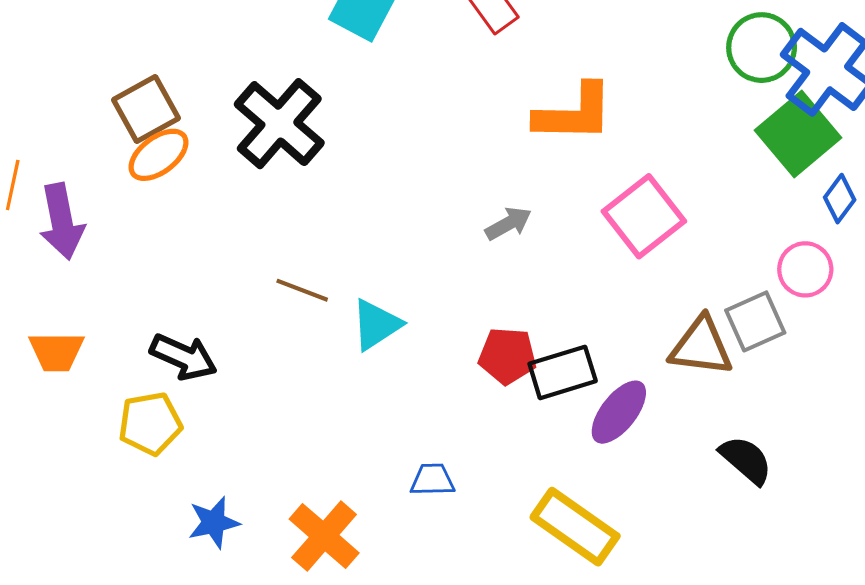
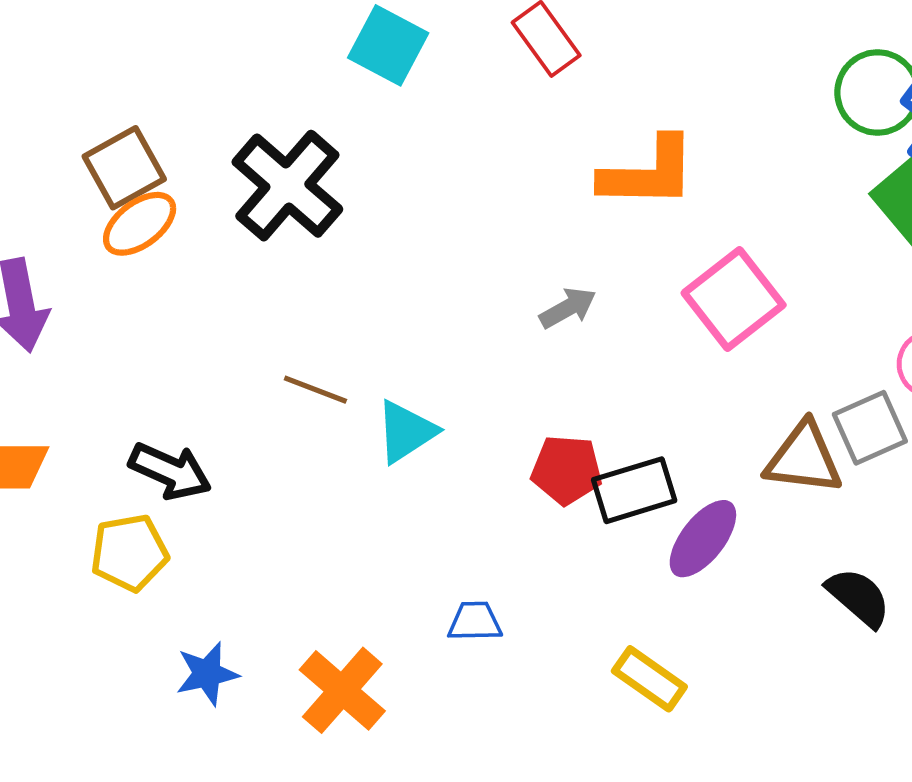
yellow rectangle: (575, 527) -> (649, 679), size x0.7

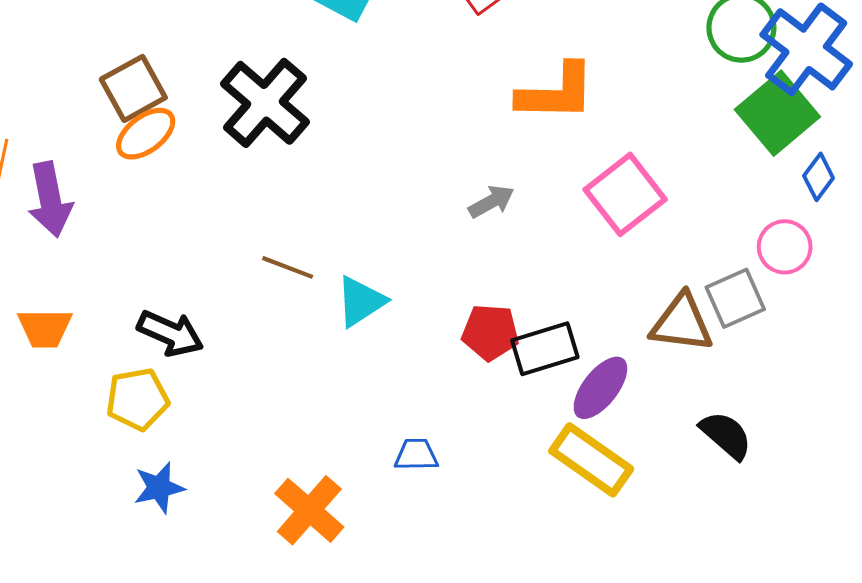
blue star: (207, 674) -> (159, 488), moved
yellow rectangle: (649, 679) -> (591, 460), moved, size x1.4

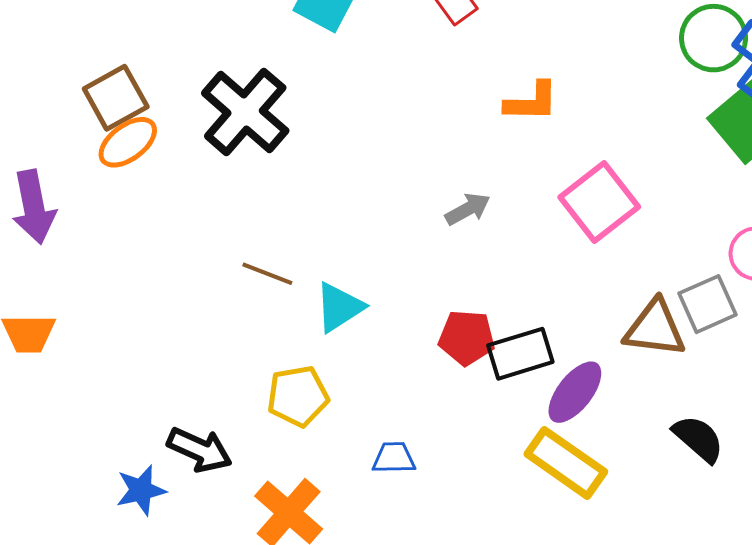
orange L-shape: (556, 93) -> (531, 102), size x0.7
black arrow: (170, 333) -> (200, 450), moved
yellow pentagon: (137, 399) -> (298, 396), moved

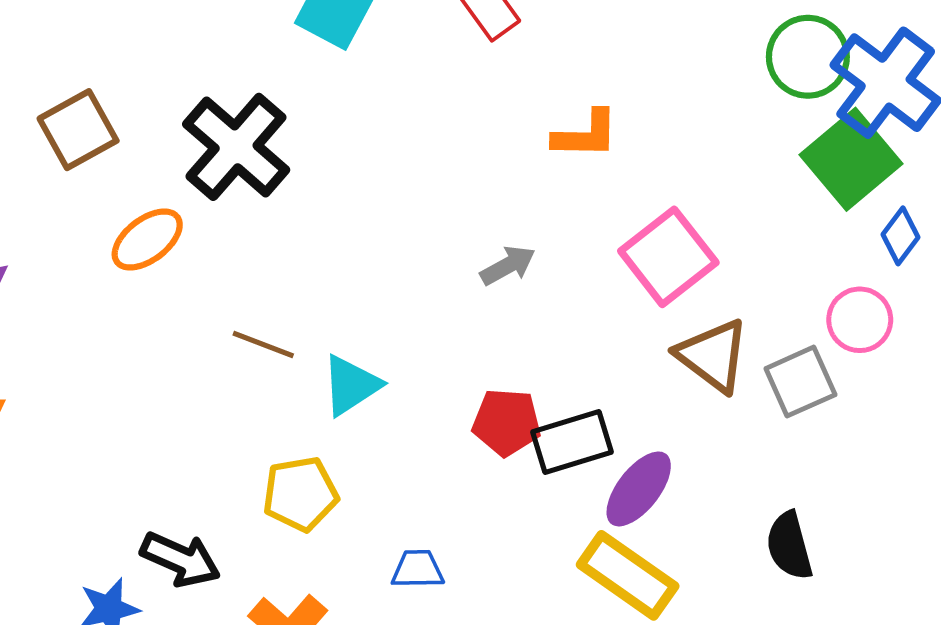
orange ellipse: (128, 142) -> (147, 240), moved
brown triangle: (655, 328) -> (713, 356), moved, turned 30
black semicircle: (698, 439) -> (789, 546), turned -146

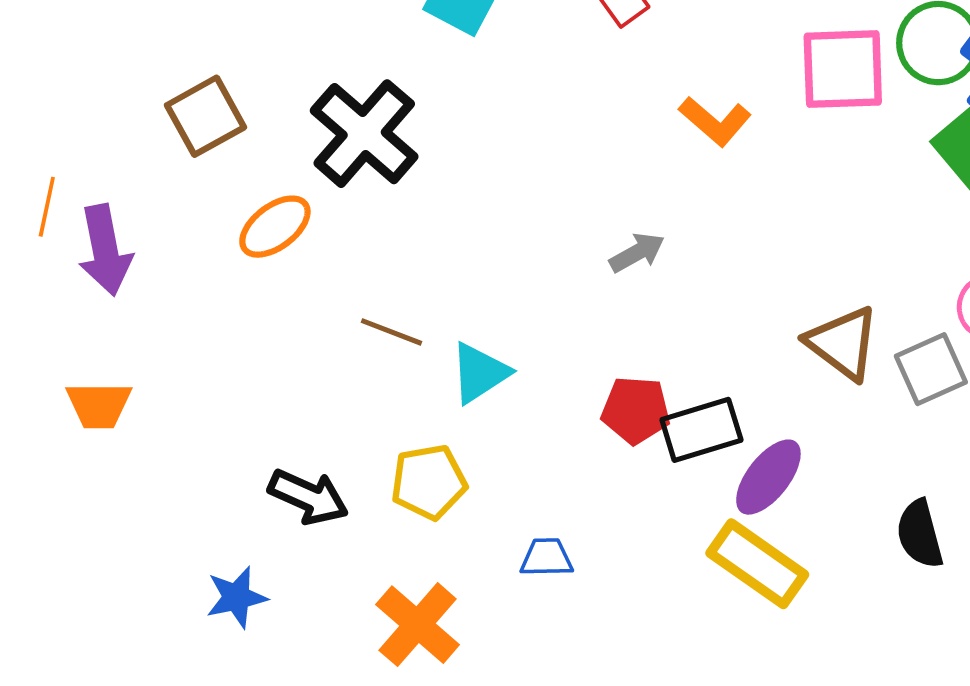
orange L-shape: (586, 135) -> (715, 121), turned 40
pink square: (668, 257) -> (843, 69), moved, turned 36
black arrow: (181, 559) -> (308, 497), moved

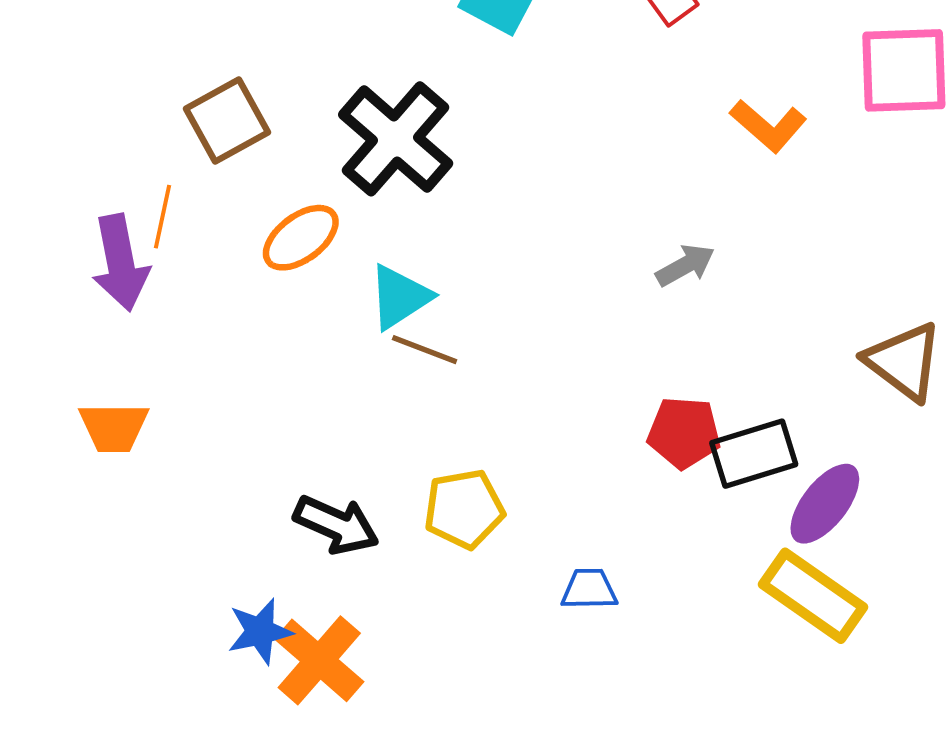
orange line: (47, 207) -> (163, 217), moved
cyan triangle: (480, 373) -> (400, 297), moved
orange cross: (418, 625) -> (319, 660), moved

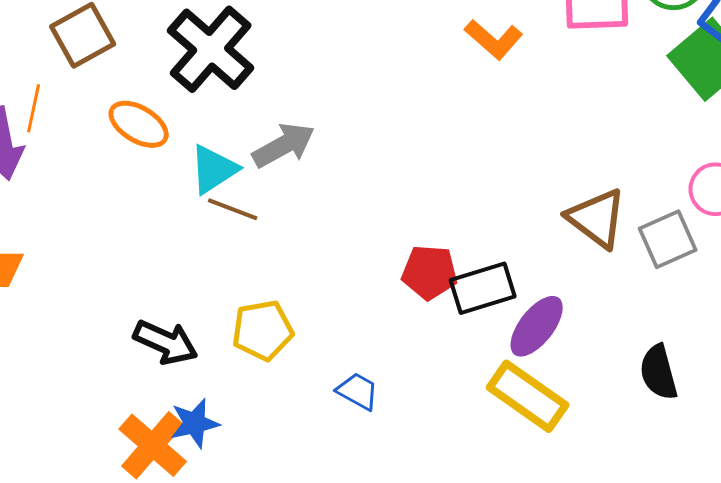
orange ellipse: (301, 238) -> (139, 124), turned 68
gray arrow: (685, 265) -> (284, 145), moved, size x1.4
blue trapezoid: (589, 589) -> (358, 391), turned 30
blue star: (260, 631) -> (195, 423), moved

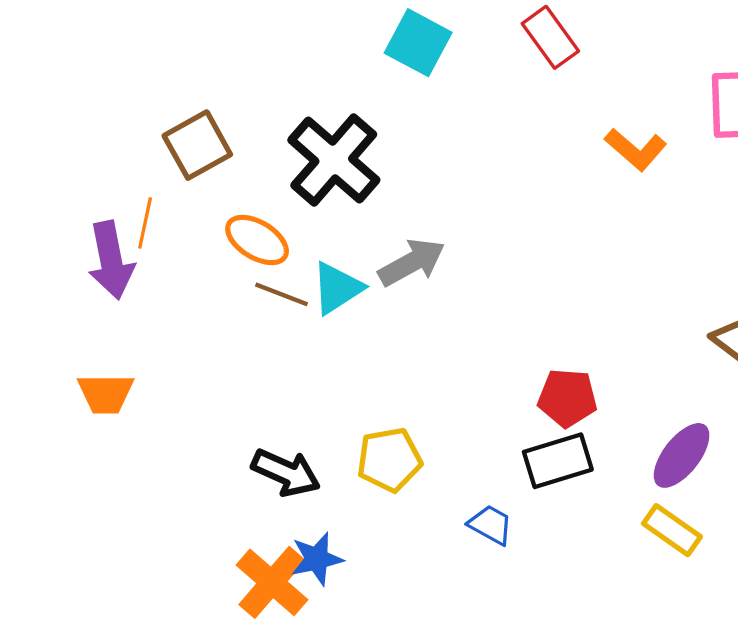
brown line: (233, 209) -> (282, 294), moved
black rectangle: (483, 288) -> (558, 461), moved
yellow rectangle: (528, 396) -> (672, 530), size x0.7

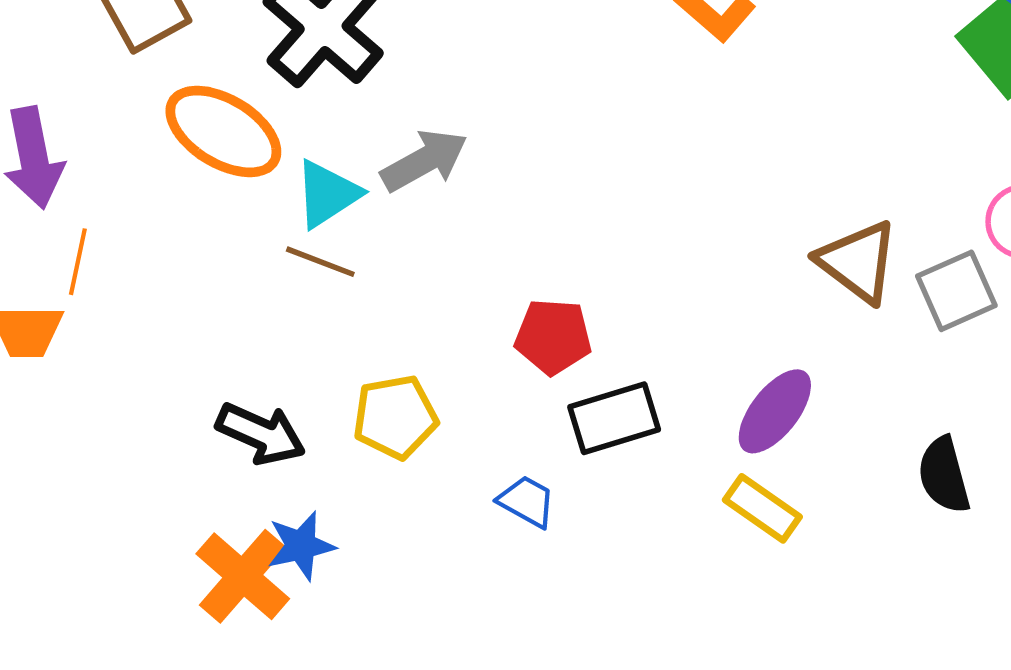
orange line: (145, 223) -> (78, 262), moved
orange ellipse: (257, 240) -> (223, 131), size x1.4
brown line: (282, 294) -> (320, 262), moved
red pentagon: (567, 398) -> (553, 337), moved

